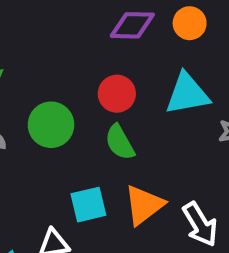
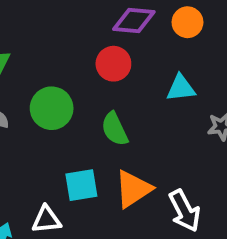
red circle: (117, 94) -> (113, 64), moved
cyan triangle: (187, 94) -> (181, 88), size x0.7

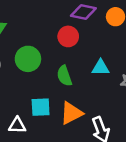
cyan triangle: (181, 88) -> (101, 68), moved

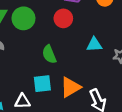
green circle: (28, 59) -> (23, 18), moved
green semicircle: (64, 76) -> (49, 54), moved

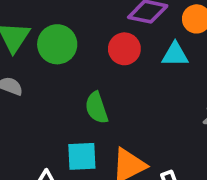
cyan triangle: (94, 45) -> (175, 54), moved

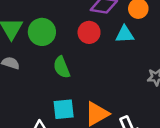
green semicircle: (97, 108) -> (62, 67), moved

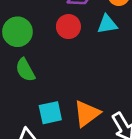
green semicircle: (62, 67) -> (25, 70), moved

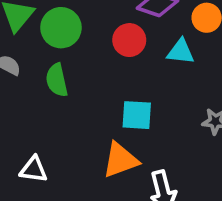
cyan square: (50, 113) -> (137, 115), moved

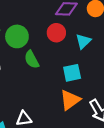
cyan triangle: (181, 52) -> (83, 41), moved, turned -35
green semicircle: (57, 80) -> (32, 59), moved

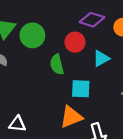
green semicircle: (32, 59) -> (57, 64), moved

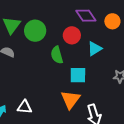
purple diamond: (92, 20) -> (86, 16), turned 40
orange triangle: (71, 117) -> (70, 100), turned -30

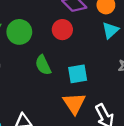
cyan triangle: (95, 49) -> (110, 30), moved
green semicircle: (57, 55) -> (43, 65), moved

